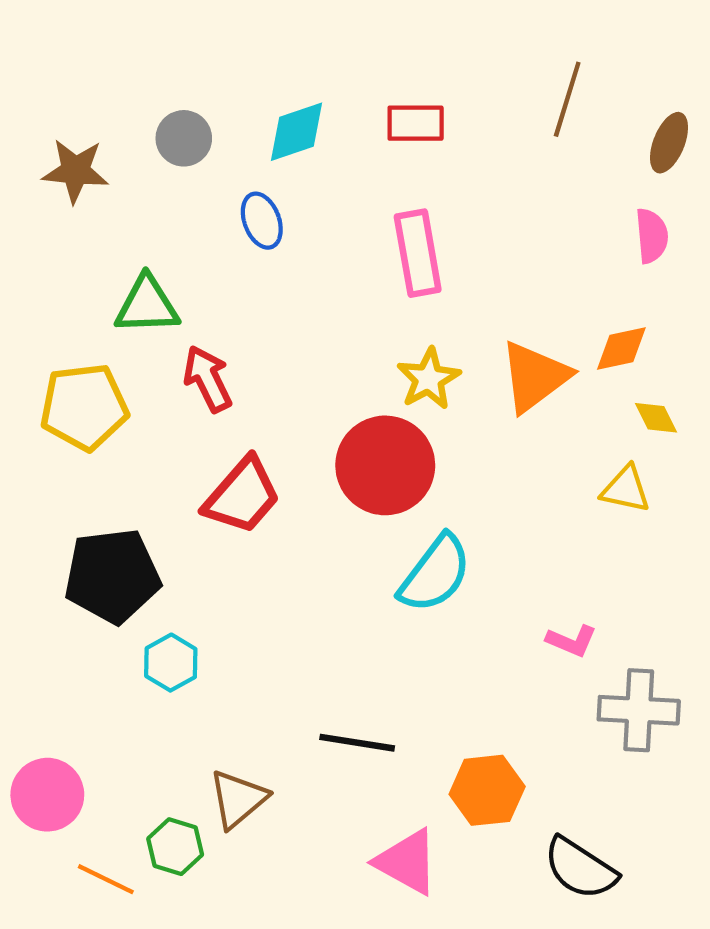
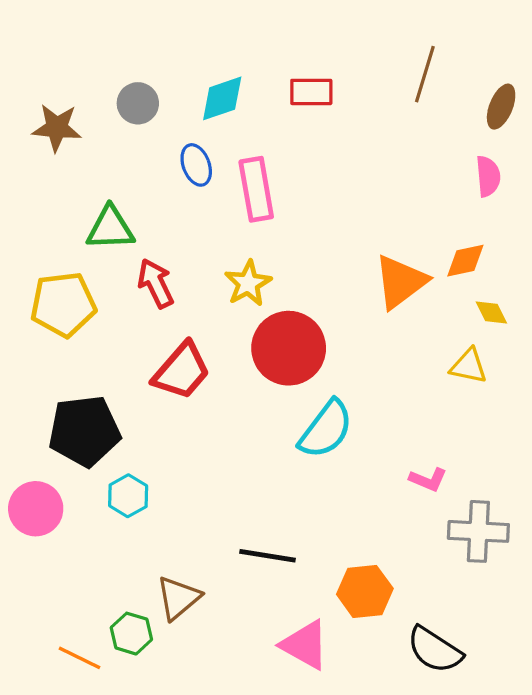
pink rectangle: (418, 253) -> (256, 189), moved
yellow star: (429, 379) -> (248, 283), moved
pink circle: (47, 795) -> (36, 509), moved

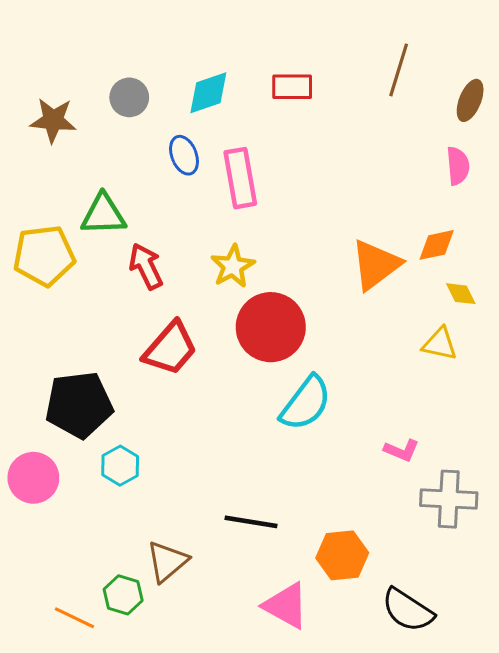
yellow pentagon: (63, 304) -> (44, 256), moved

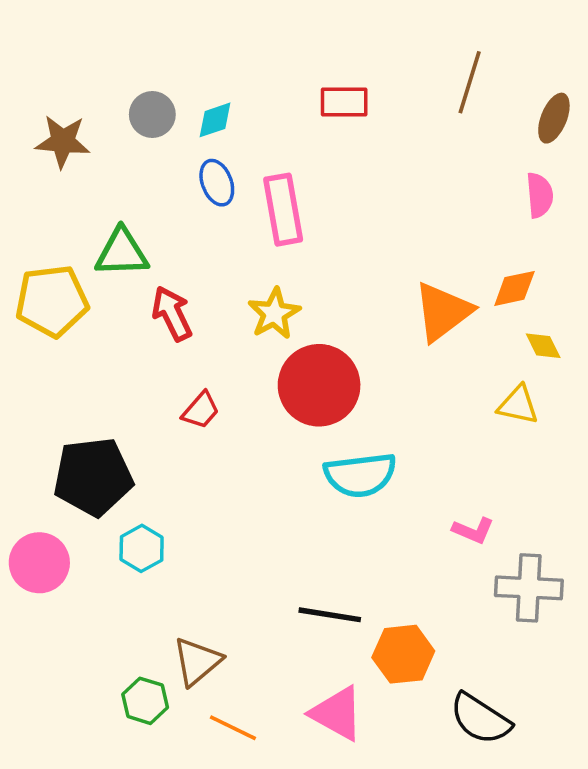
cyan diamond: (208, 93) -> (215, 120), moved, size x0.7
red trapezoid: (170, 348) -> (201, 410), size x0.6
cyan semicircle: (306, 403) -> (360, 475), turned 46
black line: (251, 522) -> (330, 615), moved
orange line: (74, 618) -> (233, 728), moved

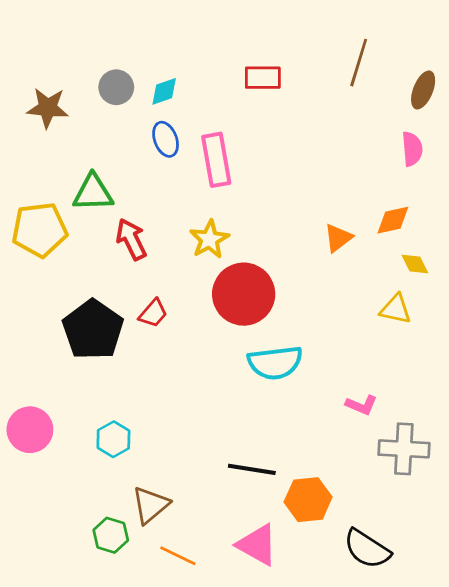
orange triangle: (443, 312) -> (338, 238), size x0.6
black pentagon: (93, 477) -> (93, 330), moved, turned -30
cyan hexagon: (142, 548) -> (113, 439), moved

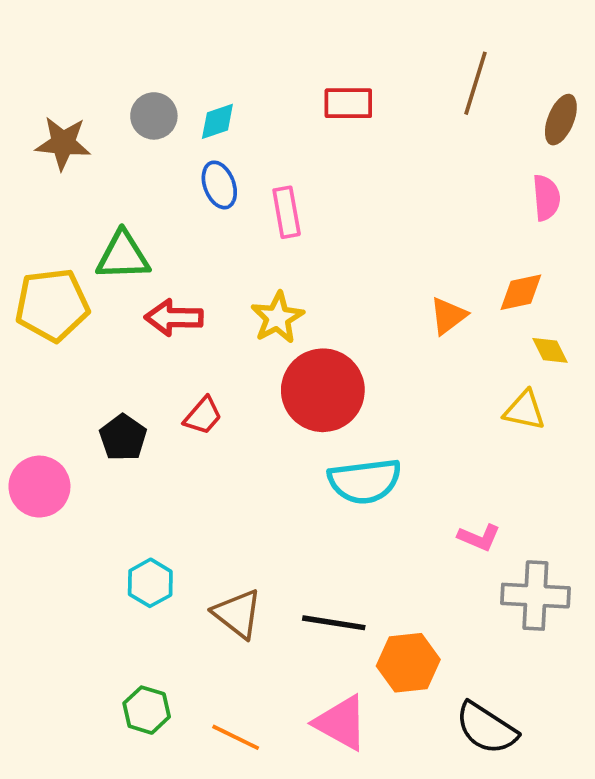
pink rectangle: (216, 160) -> (287, 212), size x0.7
red arrow: (131, 239) -> (174, 318), turned -63
black pentagon: (93, 330) -> (123, 437), size x0.6
pink circle: (30, 430) -> (39, 487), moved
brown triangle: (150, 505) -> (237, 614), moved, turned -42

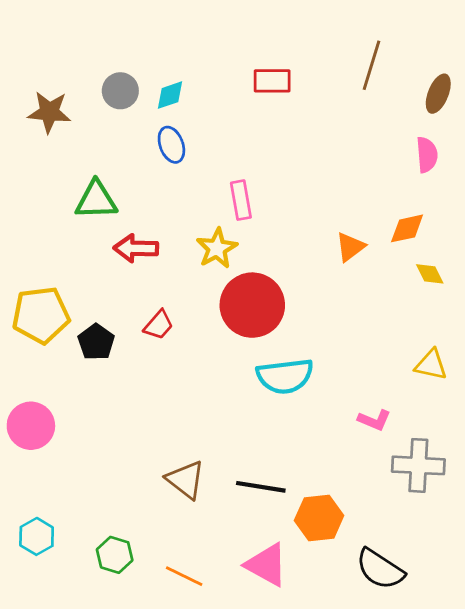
pink rectangle: (287, 212) -> (241, 200), moved
yellow pentagon: (52, 305) -> (41, 315), moved
yellow triangle: (525, 410) -> (431, 365), moved
pink circle: (39, 487) -> (31, 426), moved
cyan hexagon: (150, 583) -> (37, 536), moved

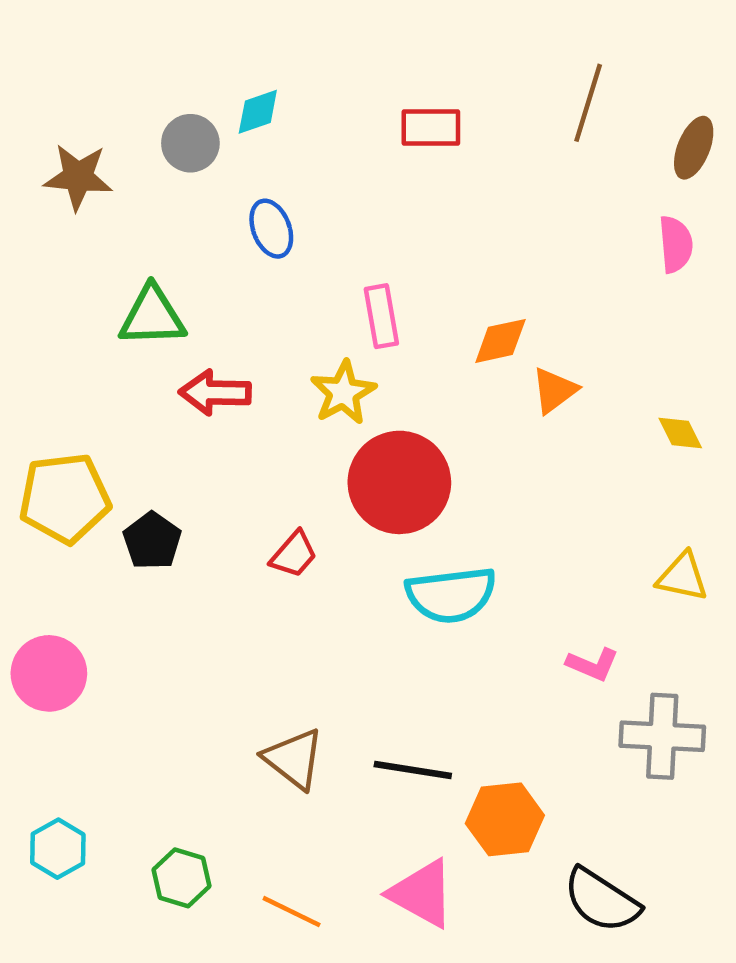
cyan diamond: (170, 95) -> (258, 112), moved
orange diamond: (407, 228) -> (500, 341), moved
red trapezoid: (159, 325) -> (294, 554), moved

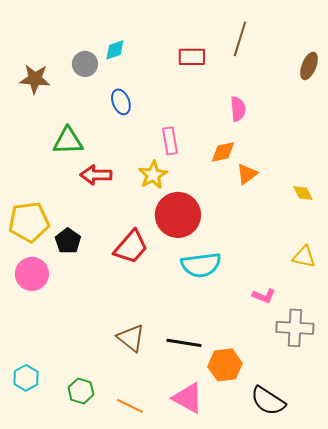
brown line: (588, 103) -> (240, 39), moved
pink semicircle: (676, 244) -> (238, 109), moved
red trapezoid: (294, 554) -> (131, 247), size x1.6
pink circle: (49, 673) -> (32, 274), moved

